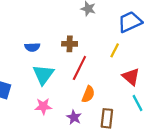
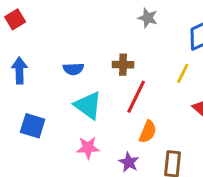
cyan triangle: (43, 75) -> (88, 105), turned -30

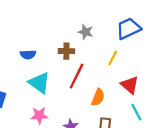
gray star: (148, 18) -> (86, 32), moved
orange semicircle: (148, 132) -> (98, 97), moved

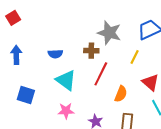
gray star: (86, 32) -> (109, 33), size x1.6

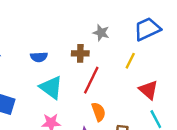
gray star: (109, 33) -> (101, 33), size x0.6
orange semicircle: (121, 94) -> (99, 112), moved, turned -42

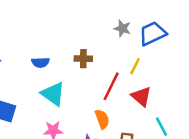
gray star: (101, 33) -> (122, 28), moved
red line: (91, 80) -> (111, 86), moved
red triangle: (148, 90) -> (141, 96), moved

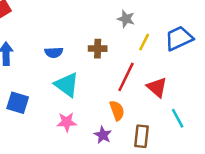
gray star: (122, 28) -> (126, 19), moved
blue trapezoid: (153, 33) -> (179, 38), moved
yellow line: (135, 66) -> (144, 42), moved

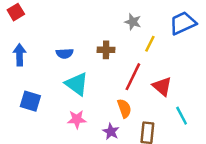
blue trapezoid: (179, 38) -> (183, 23), moved

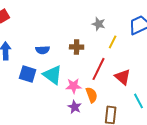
blue square: (30, 101) -> (28, 74), moved
pink star: (77, 119) -> (74, 86), moved
purple star: (111, 132) -> (75, 107), moved

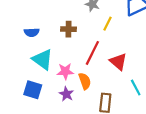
blue square: (28, 74) -> (33, 90), moved

